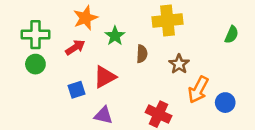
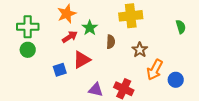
green semicircle: (232, 35) -> (181, 27), turned -40
red arrow: (75, 47) -> (70, 37), moved
purple triangle: (103, 115) -> (96, 90), moved

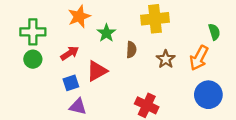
red arrow: (70, 37) -> (70, 53), moved
orange arrow: (155, 70) -> (199, 58), moved
blue circle: (176, 80) -> (208, 95), size x1.5
purple triangle: (96, 90) -> (78, 107), moved

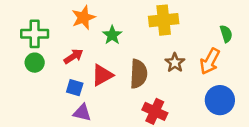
brown semicircle: (131, 50) -> (139, 74), moved, size x1.6
blue square: (71, 83) -> (75, 88), turned 35

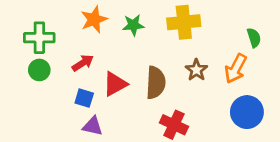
green star: (112, 35) -> (133, 25), moved, turned 30

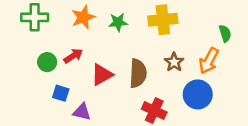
green cross: (39, 38) -> (35, 17), moved
green circle: (39, 70) -> (47, 62), moved
blue square: (84, 98) -> (61, 93), moved
blue circle: (247, 112) -> (198, 94), moved

